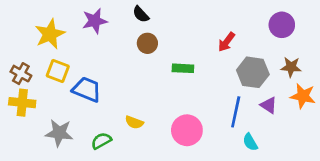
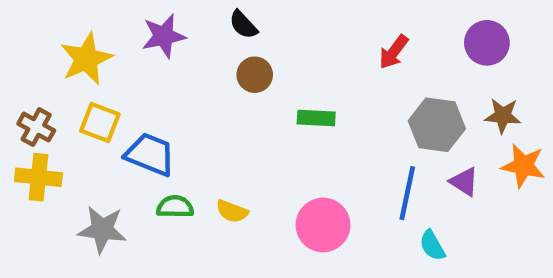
red arrow: (226, 42) -> (394, 52), moved
green semicircle: (101, 141) -> (175, 207), moved, turned 30

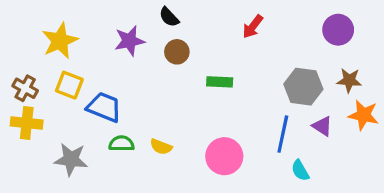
purple star: (164, 36) -> (129, 41), moved
red arrow: (394, 52) -> (253, 27), moved

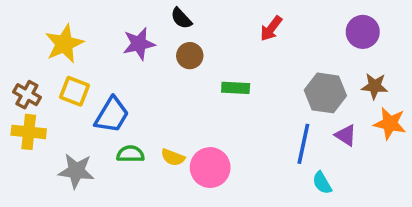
blue trapezoid: (104, 107) -> (112, 115), turned 99
pink circle: (224, 156) -> (210, 168), moved

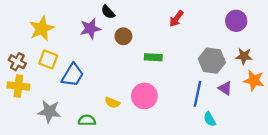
black semicircle: (181, 18) -> (108, 12), moved
green semicircle: (130, 154) -> (87, 120), moved
pink circle: (210, 168) -> (144, 96), moved

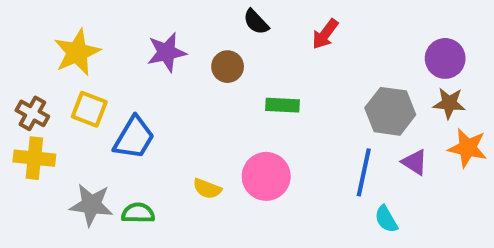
black semicircle: (108, 12) -> (256, 22), moved
purple circle: (236, 21) -> (445, 58), moved
green semicircle: (87, 120) -> (138, 213), moved

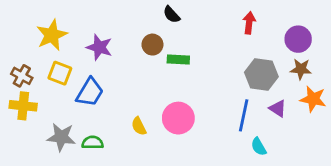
red arrow: (325, 34) -> (249, 23), moved, turned 150
purple star: (167, 52) -> (99, 47), moved, turned 30
green rectangle: (282, 105) -> (178, 60), moved
yellow semicircle: (207, 189) -> (139, 126), turned 42

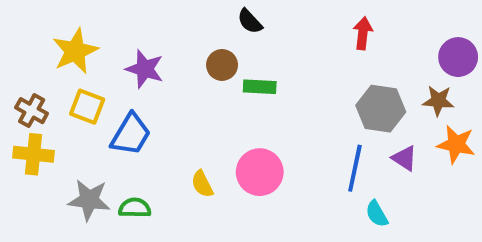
purple circle: (298, 39) -> (458, 57), moved

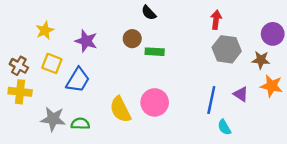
yellow star: (75, 51) -> (45, 30), size x0.7
gray hexagon: (381, 109) -> (227, 49), moved
yellow semicircle: (202, 184) -> (120, 109), size x1.6

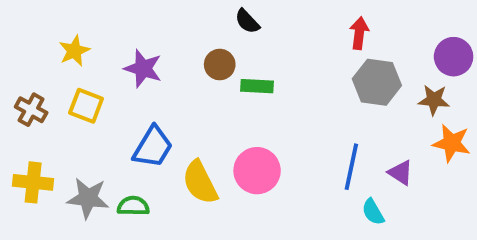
blue trapezoid: (78, 80) -> (153, 147), moved
yellow cross: (20, 92) -> (33, 182), moved
purple triangle: (241, 94) -> (400, 173), moved

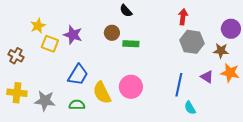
yellow square: (86, 106) -> (50, 44), moved
purple triangle: (400, 173) -> (207, 77), moved
green semicircle: (133, 206) -> (77, 105), moved

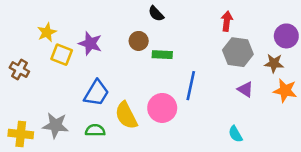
purple triangle: (207, 77) -> (245, 89), moved
blue line: (179, 85) -> (191, 86), moved
yellow cross: (17, 93) -> (21, 134), moved

